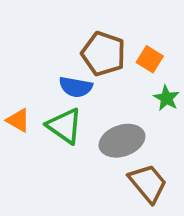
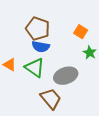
brown pentagon: (103, 54) -> (38, 29), moved
brown trapezoid: (148, 183) -> (51, 99), moved

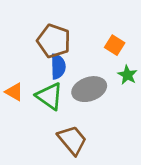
blue semicircle: (41, 47) -> (58, 66), turned -102
gray ellipse: (66, 76) -> (89, 89), moved

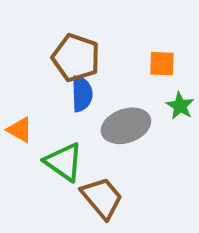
orange square: (115, 45) -> (162, 64), turned -30
green triangle: (50, 96) -> (64, 162), moved

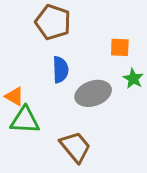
brown pentagon: (76, 58) -> (53, 22), moved
green triangle: (64, 162) -> (25, 120), moved, turned -32

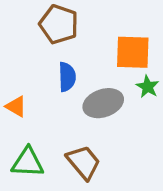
orange square: (120, 47) -> (133, 52), size x1.6
green triangle: (25, 120) -> (28, 162), moved

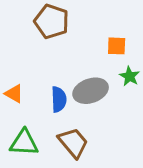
orange square: (133, 52) -> (117, 46), size x0.6
blue semicircle: (67, 77) -> (59, 99), moved

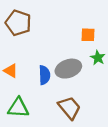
brown pentagon: (52, 21) -> (18, 23), moved
brown trapezoid: (73, 143) -> (69, 108), moved

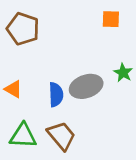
orange square: (88, 35) -> (111, 19), moved
brown trapezoid: (69, 108) -> (61, 136), moved

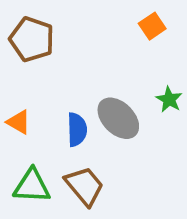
orange square: (111, 19) -> (152, 26), turned -36
gray ellipse: (86, 86) -> (118, 118), turned 64

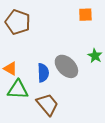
orange square: (152, 26) -> (85, 15), turned 32
green triangle: (32, 186) -> (18, 90), moved

